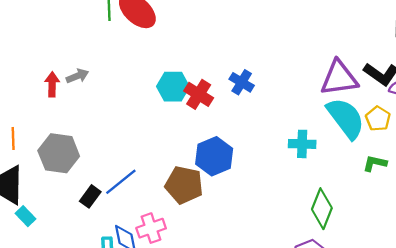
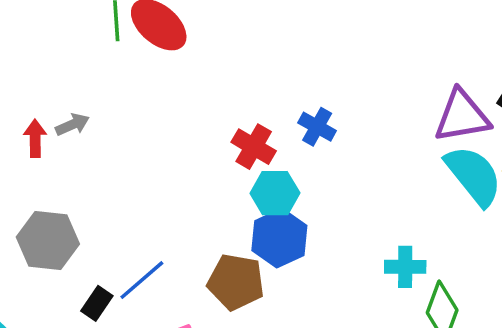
cyan hexagon: (173, 87) -> (275, 193), moved
cyan cross: (302, 144) -> (405, 267), moved

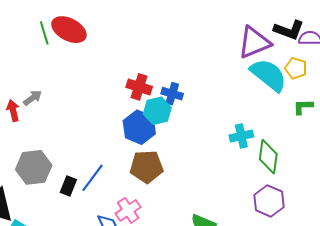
blue cross: (317, 127) -> (172, 94), moved
blue hexagon: (279, 238) -> (139, 127), moved
black rectangle: (97, 303) -> (68, 186), moved

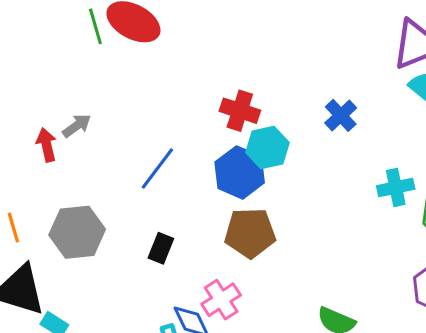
blue cross: (172, 94) -> (341, 115), moved, turned 30
blue line: (92, 178) -> (157, 168), moved
black rectangle: (68, 186) -> (161, 248), moved

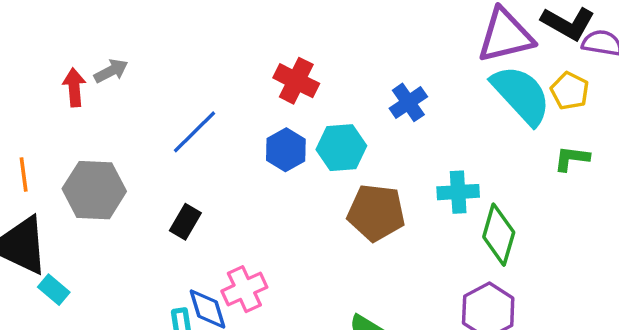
cyan hexagon: (267, 147) -> (341, 148), moved
blue hexagon: (240, 172) -> (286, 150), size x0.7
brown pentagon: (250, 233) -> (376, 213), moved

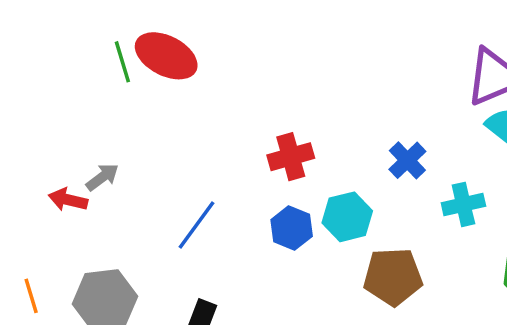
red cross: (296, 81) -> (291, 157), turned -33
red arrow: (74, 87) -> (68, 200), turned -63
cyan cross: (458, 192) -> (463, 204), moved

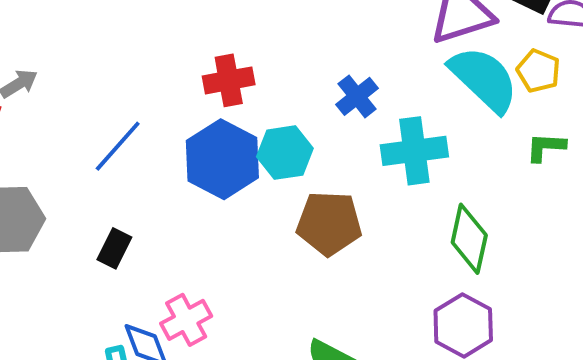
cyan cross: (463, 204) -> (414, 151), size x1.4
blue hexagon: (292, 228) -> (222, 159), size x1.6

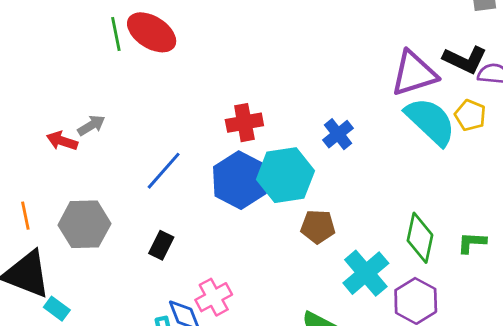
green L-shape: (546, 147) -> (472, 243), moved
cyan cross: (414, 151) -> (366, 273), moved, turned -33
cyan hexagon: (285, 153) -> (285, 175), size x1.4
brown pentagon: (329, 223) -> (318, 227), size x0.7

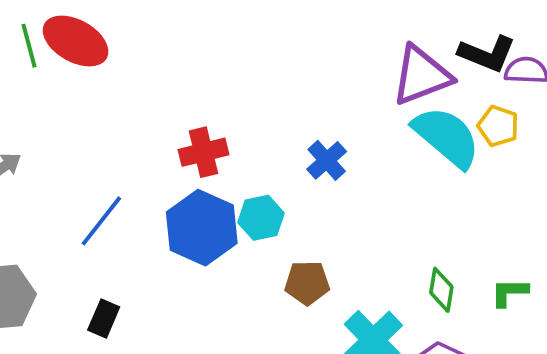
cyan hexagon: (285, 175) -> (261, 218), size x0.6
green diamond: (420, 238) -> (441, 290), size x0.7

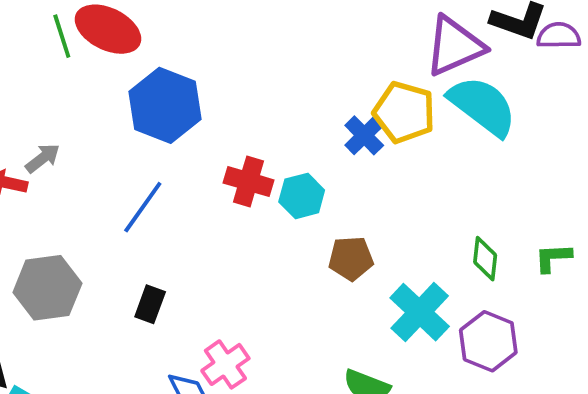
yellow pentagon: (498, 126) -> (404, 112), moved, size x1.5
red cross: (203, 152) -> (248, 181), moved, turned 33
blue hexagon: (202, 228) -> (165, 105), moved

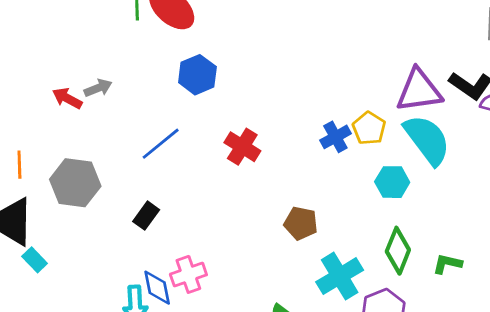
blue hexagon: (165, 105) -> (197, 75), size x0.7
yellow pentagon: (404, 112) -> (369, 128), size x0.7
cyan hexagon: (302, 196) -> (392, 182), moved
green diamond: (485, 259) -> (398, 251), size x1.4

